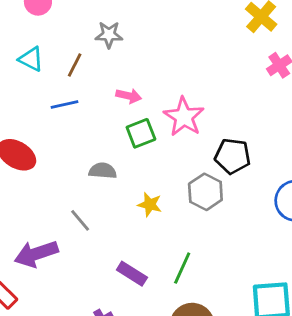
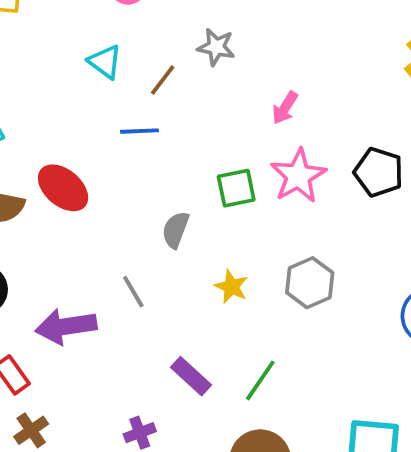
pink arrow: (129, 96) -> (285, 108), moved, turned 100
black pentagon: (233, 156) -> (379, 172), moved
gray semicircle: (103, 171) -> (176, 230), turned -84

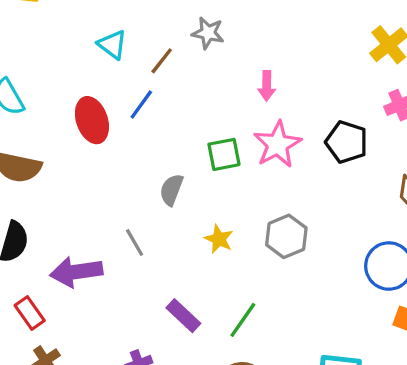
pink arrow: (285, 108) -> (267, 86), turned -32
blue line: (140, 131) -> (141, 104), turned -52
red ellipse: (63, 188) -> (92, 120), moved, turned 30

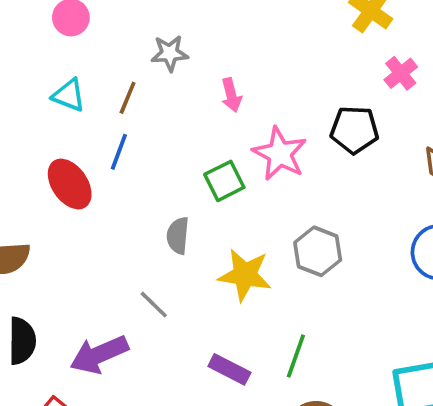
pink arrow: (267, 86) -> (231, 95), moved
yellow star: (219, 239) -> (245, 275), size x1.6

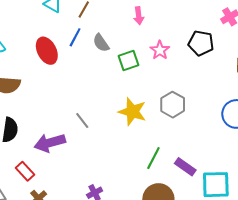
pink star: (280, 154) -> (160, 50), size x0.7
gray semicircle: (178, 236) -> (101, 43), moved, turned -48
purple rectangle: (229, 369) -> (185, 167), moved

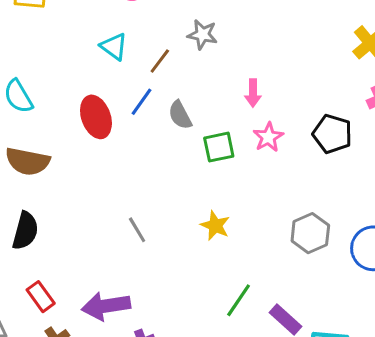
pink arrow: (139, 16) -> (253, 93), moved
gray hexagon: (173, 105) -> (310, 233), moved
yellow star: (132, 112) -> (215, 226), size x0.7
purple arrow: (50, 143) -> (106, 306), moved

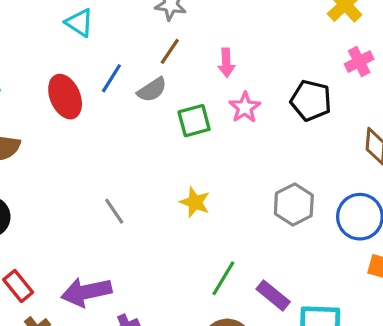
brown line: (160, 61) -> (170, 51), moved
gray semicircle: (180, 115) -> (152, 90), turned -92

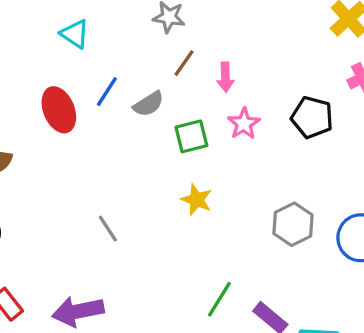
brown line: (170, 51) -> (184, 63), moved
yellow star: (195, 202) -> (197, 200), moved

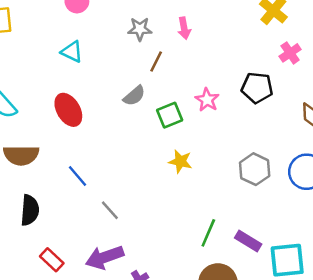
pink arrow: (225, 77) -> (184, 28), moved
blue line: (107, 92) -> (77, 176), moved, turned -65
gray line: (108, 229) -> (110, 210), moved

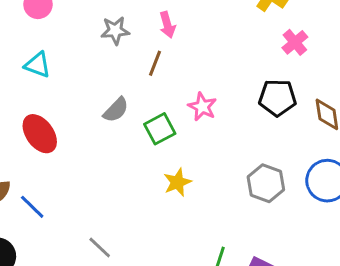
brown line: (156, 61) -> (155, 63), moved
black pentagon: (257, 88) -> (278, 98), moved
yellow star: (180, 161) -> (177, 182), turned -30
blue line: (77, 176) -> (32, 207), moved

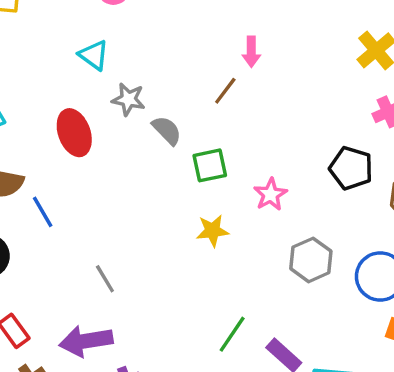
gray star: (115, 31) -> (128, 99), moved
pink star: (202, 107) -> (271, 194), moved
gray semicircle: (116, 110) -> (167, 130), turned -104

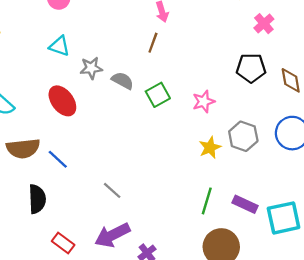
pink star: (271, 194) -> (204, 102), turned 30
yellow star: (212, 231) -> (210, 148), moved

